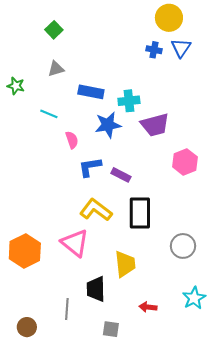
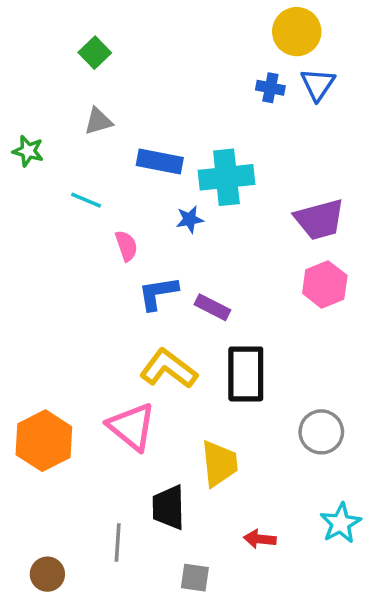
cyan cross: (129, 101) -> (226, 177), size x1.4
blue star: (108, 125) -> (190, 219), size x0.6
purple trapezoid: (155, 125) -> (320, 219), moved

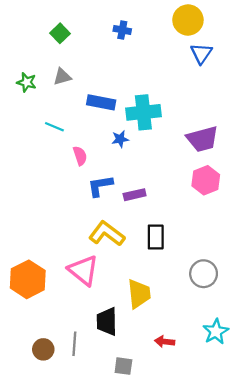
blue cross: (270, 88) -> (122, 30), moved
green star: (28, 151) -> (27, 82), moved
purple rectangle: (212, 307) -> (135, 195), turned -40
black rectangle: (246, 374) -> (156, 237), size x0.7
brown circle: (47, 574) -> (43, 349), moved

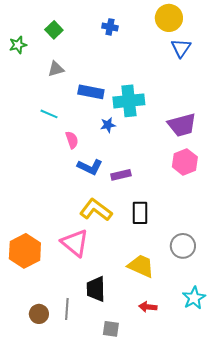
green star: (27, 82) -> (18, 45), moved, turned -30
blue L-shape: (100, 186) -> (90, 167), turned -145
yellow trapezoid: (139, 294) -> (141, 266), moved, turned -60

